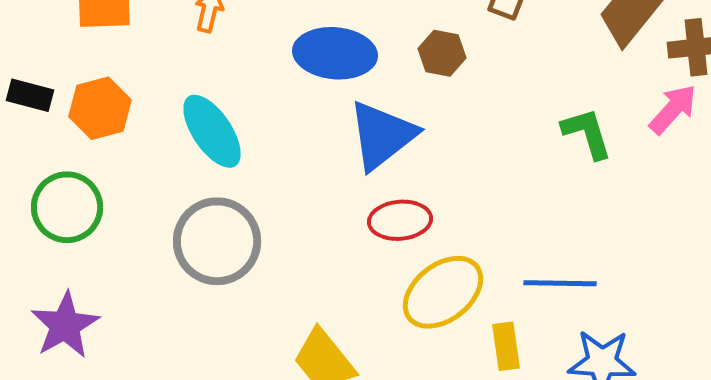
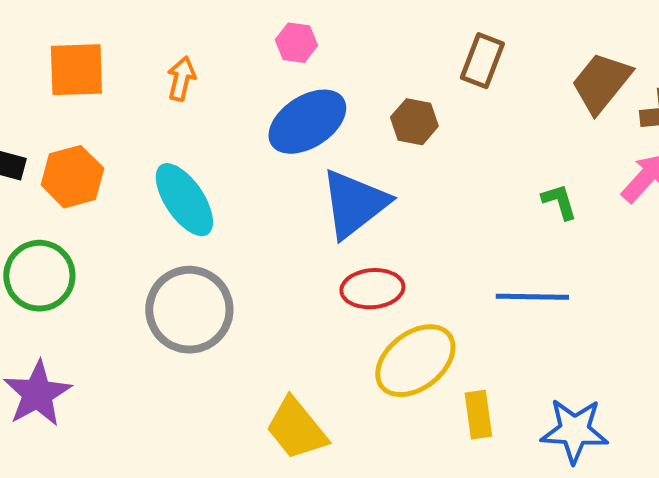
blue ellipse: (335, 53) -> (307, 122), turned -38
green L-shape: (587, 133) -> (559, 202), size x0.7
blue line: (560, 283) -> (532, 297), moved

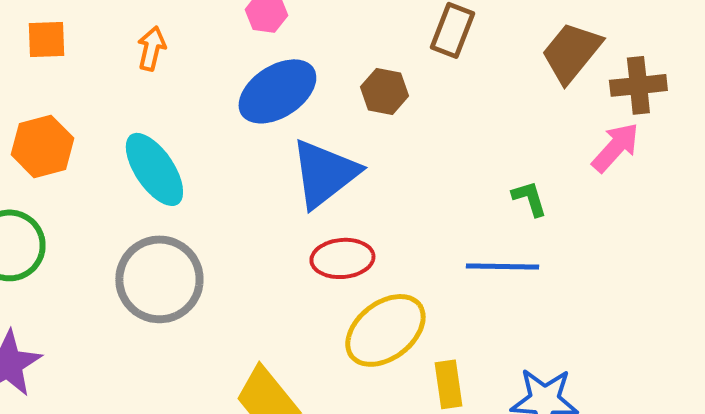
orange square: (76, 70) -> (46, 39), size x0.7
green L-shape: (559, 202) -> (529, 198), moved

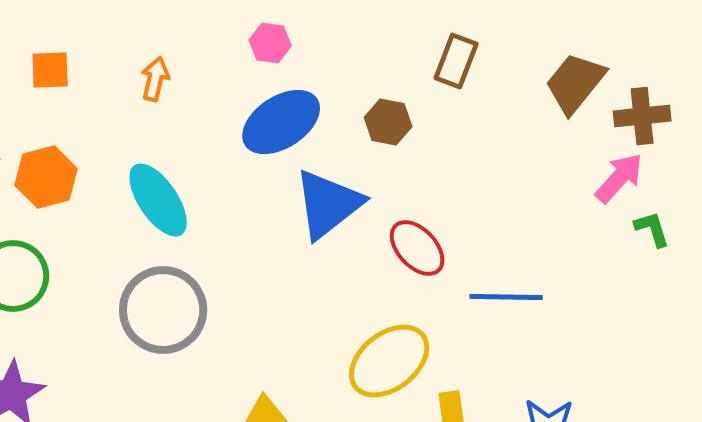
green L-shape: (529, 198) -> (652, 229), moved
red ellipse: (342, 258) -> (417, 248), moved, turned 52

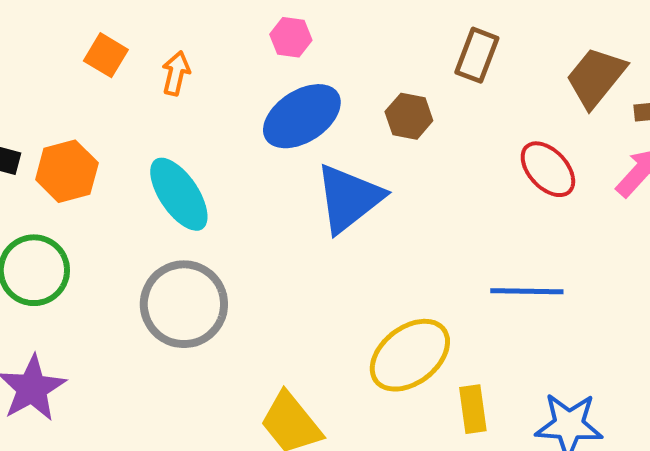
orange square: (50, 70) -> (106, 55), moved, turned 33
red ellipse: (417, 248) -> (548, 169), moved

